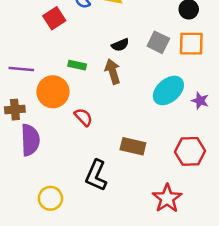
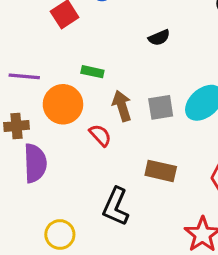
gray square: (158, 42) -> (161, 107), moved, turned -35
black semicircle: (120, 45) -> (159, 38), moved
brown arrow: (113, 71) -> (122, 106), moved

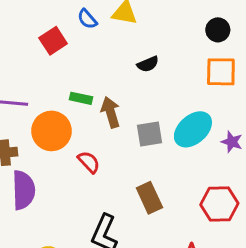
brown arrow: (122, 106) -> (111, 112), moved
brown rectangle: (161, 171) -> (149, 198), turned 52

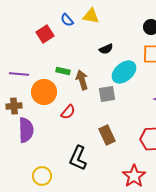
cyan ellipse: (193, 129) -> (124, 72), moved
red semicircle: (89, 162) -> (68, 112), turned 84

